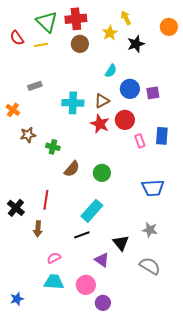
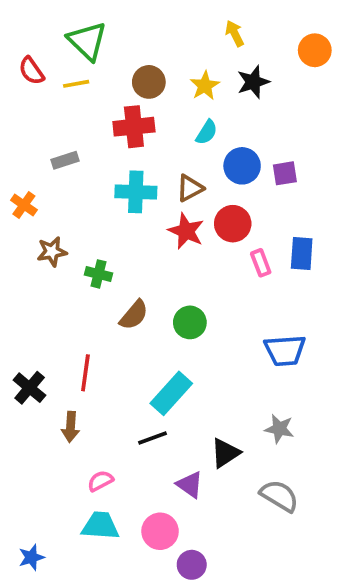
red cross: (76, 19) -> (134, 127), moved
yellow star: (110, 33) -> (205, 86), moved
black triangle: (121, 243) -> (225, 453), turned 36

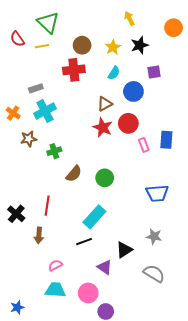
purple square: (285, 173) -> (154, 72), moved
cyan cross: (136, 192) -> (45, 111), moved, turned -30
green cross: (99, 274) -> (54, 151), turned -32

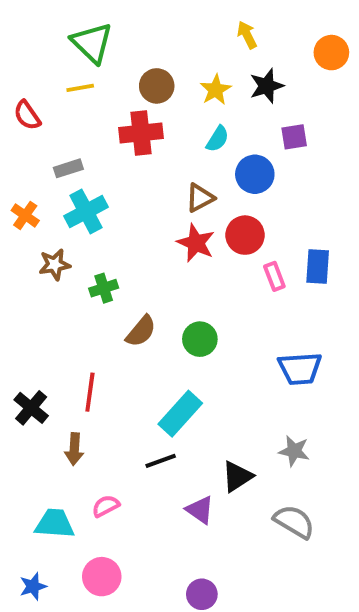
red semicircle: (17, 39) -> (27, 115), moved
cyan trapezoid: (55, 290) -> (55, 524), moved
pink circle: (88, 293) -> (102, 577), moved

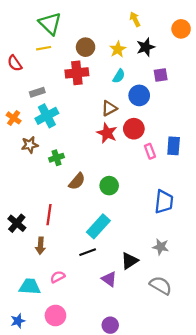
blue trapezoid: (300, 369) -> (164, 202), turned -80

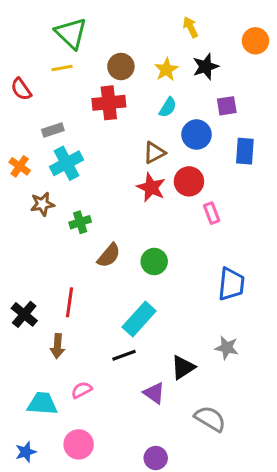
blue rectangle: (174, 146) -> (245, 151), moved
gray semicircle: (161, 285) -> (210, 419), moved

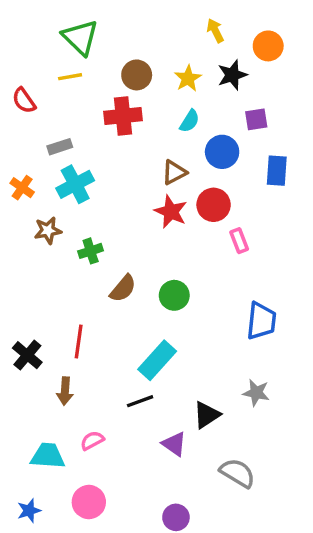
orange circle: (255, 41) -> (268, 46), moved

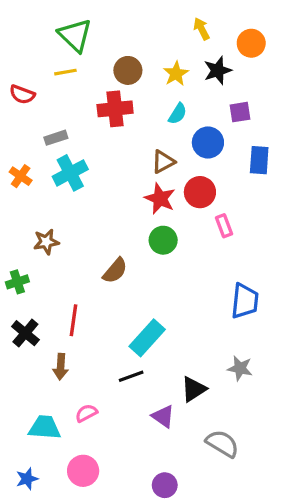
red semicircle: (24, 101) -> (22, 94), turned -35
brown star: (48, 230) -> (46, 242), moved
green cross: (91, 251) -> (17, 282), moved
green circle: (174, 295) -> (163, 240), moved

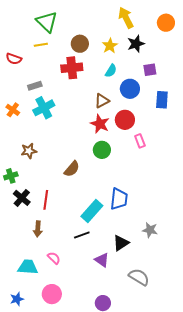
yellow arrow: (202, 29) -> (126, 18), size x1.5
orange circle: (251, 43) -> (166, 23), moved
blue trapezoid: (245, 301) -> (119, 199), moved
black cross: (25, 333) -> (22, 198), moved
pink semicircle: (86, 413) -> (54, 258), turned 72

